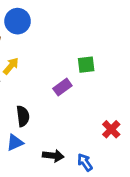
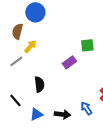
blue triangle: (15, 143) -> (36, 114), moved
blue arrow: (85, 162) -> (86, 108), moved

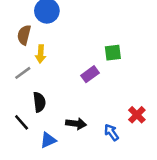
yellow arrow: (30, 46) -> (41, 54), turned 144
black semicircle: (39, 84) -> (39, 102), moved
black arrow: (62, 114) -> (76, 124), moved

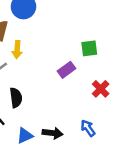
red cross: (137, 115) -> (101, 89), moved
black arrow: (76, 124) -> (53, 133), moved

